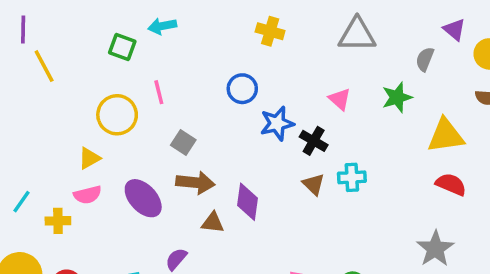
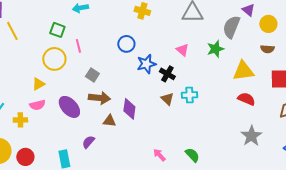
green square: (122, 47) -> (57, 30), moved
gray semicircle: (425, 59) -> (231, 27), size x1.6
gray star: (435, 249) -> (251, 136), moved

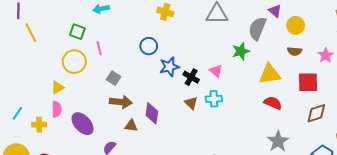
pink triangle: (182, 50) -> (216, 71), moved
pink semicircle: (37, 105) -> (57, 109), turned -77
purple ellipse: (69, 107) -> (83, 124), moved

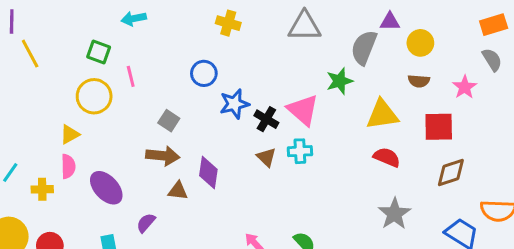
purple triangle: (275, 11) -> (390, 22), turned -40
pink triangle: (216, 71) -> (303, 110), size x1.6
gray square: (114, 78) -> (169, 121), moved

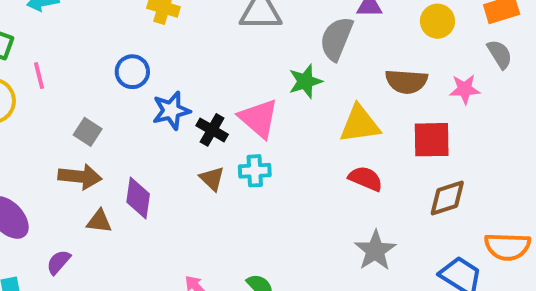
yellow circle: (420, 43) -> (437, 21), moved
brown semicircle: (419, 81) -> (406, 81), size x1.5
pink star: (465, 87) -> (465, 89), turned 30

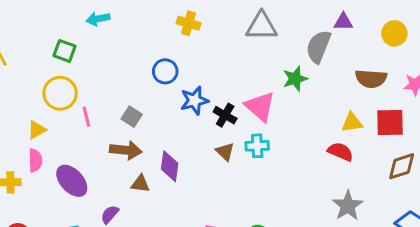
pink line: (39, 76) -> (86, 117), moved
yellow triangle: (360, 124) -> (352, 122), moved, size x0.7

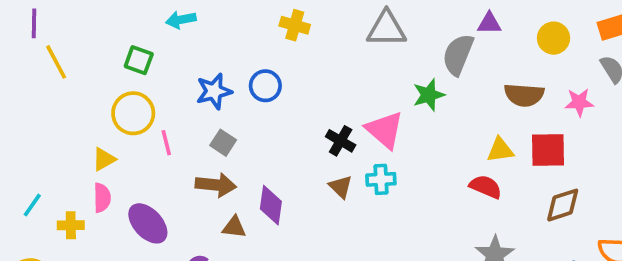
blue star: (194, 101) -> (214, 91), moved

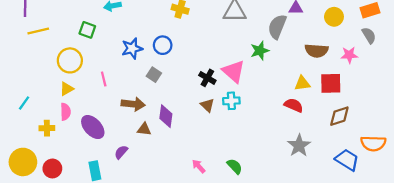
yellow line: (56, 62) -> (38, 31), turned -75
yellow circle: (133, 113) -> (70, 60), moved
gray square: (223, 143) -> (154, 75), moved
cyan line: (32, 205) -> (24, 103), moved

